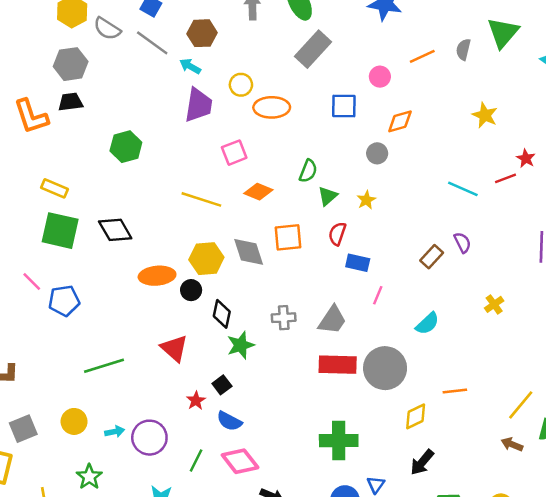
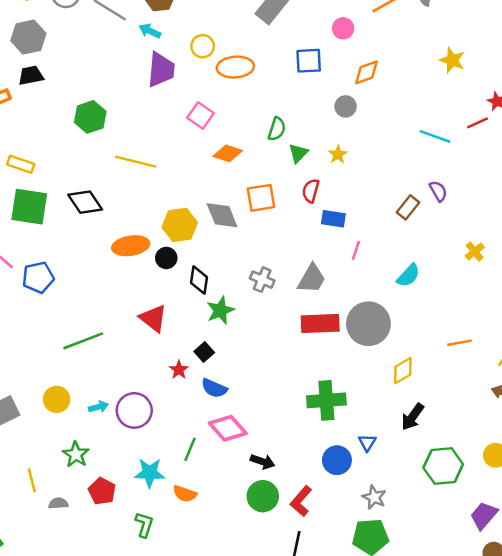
pink square: (234, 153) -> (200, 115), turned -30
yellow line: (201, 199) -> (136, 162), moved
gray cross: (284, 318) -> (262, 280), turned 30
orange line: (455, 391) -> (459, 343), moved
green line: (196, 461) -> (190, 449), moved

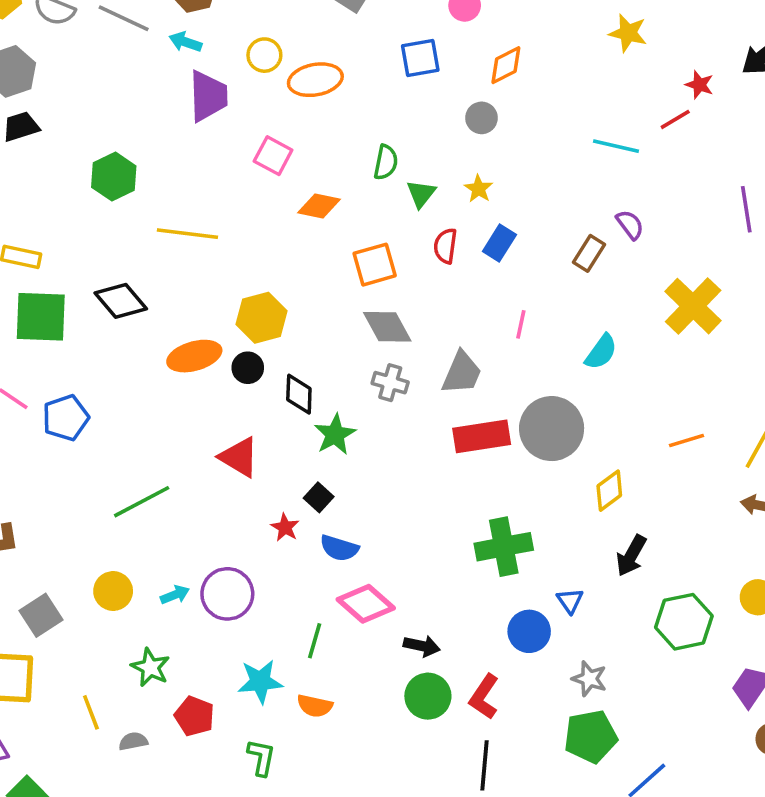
gray diamond: (222, 215) -> (387, 327), moved
blue rectangle: (333, 219) -> (499, 243), moved, turned -60
yellow cross: (475, 252) -> (693, 306), size x2.0

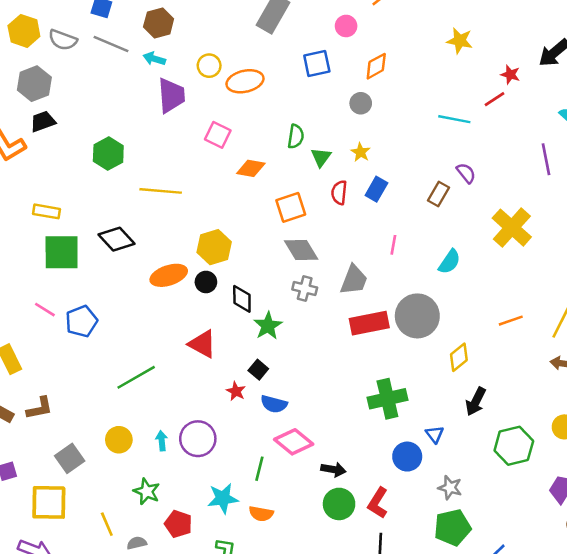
cyan arrow: (175, 595) -> (162, 441), turned -72

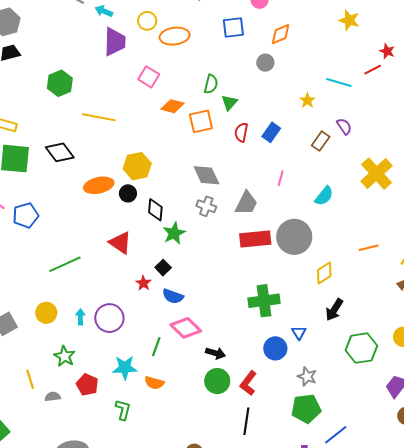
yellow star: (361, 152) -> (307, 100), moved
orange square: (291, 207) -> (201, 121), moved

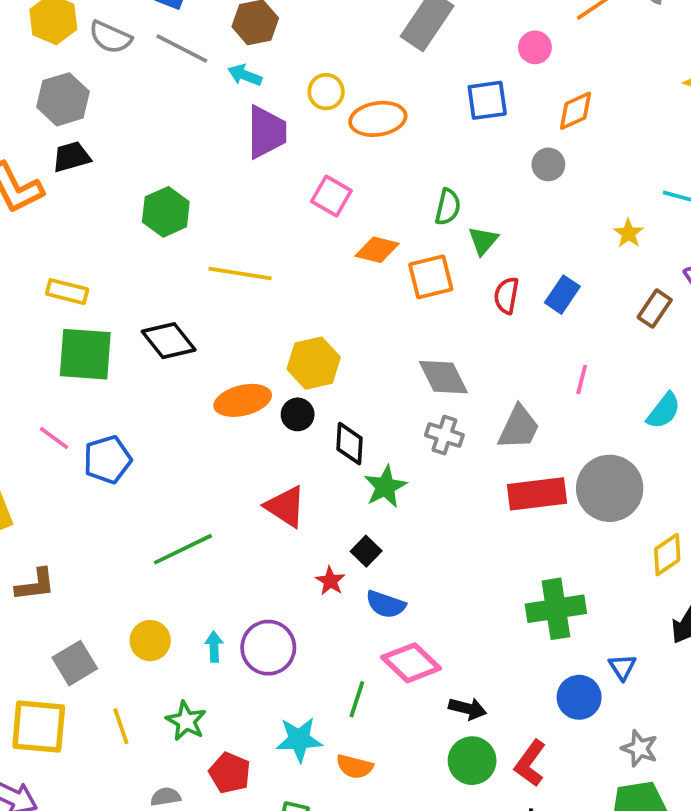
yellow line: (30, 379) -> (121, 726), moved

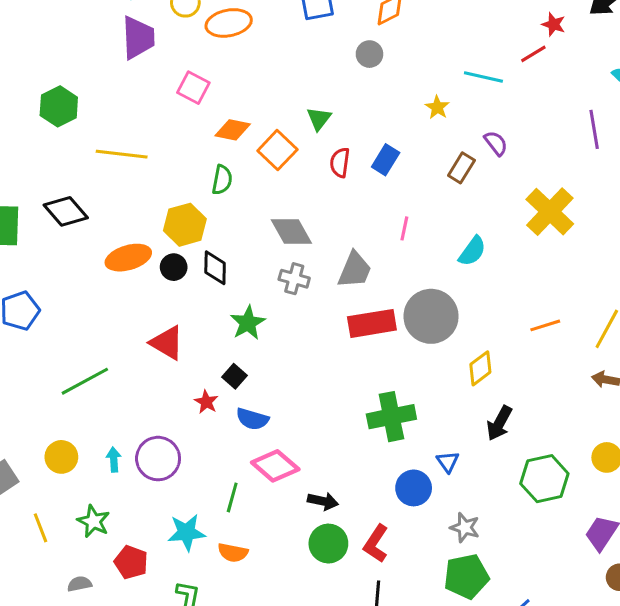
green semicircle: (448, 207) -> (222, 180), moved
orange square: (431, 277) -> (277, 150), turned -30
black diamond: (350, 444) -> (215, 268), moved

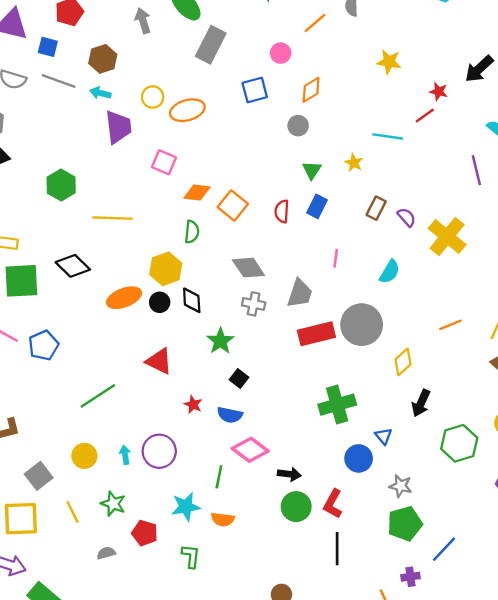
green triangle: (319, 119) -> (312, 170), moved
purple semicircle: (496, 143) -> (407, 217), moved
black square: (234, 376) -> (239, 378), moved

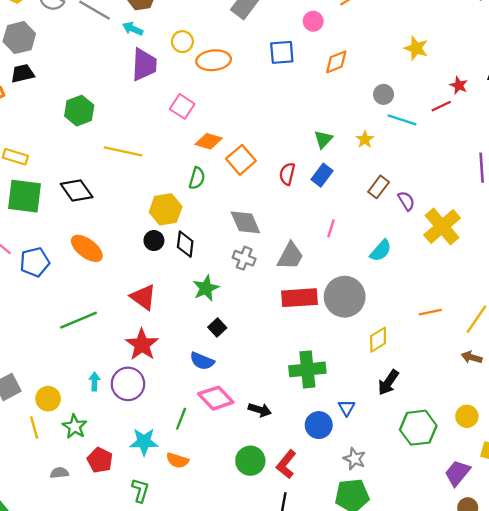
gray circle: (298, 126) -> (384, 94), moved
orange ellipse: (124, 298) -> (87, 248), moved, turned 48
red star: (193, 405) -> (142, 345), moved, size x1.8
yellow circle: (84, 456) -> (48, 399), moved
black arrow: (289, 474) -> (260, 410), moved

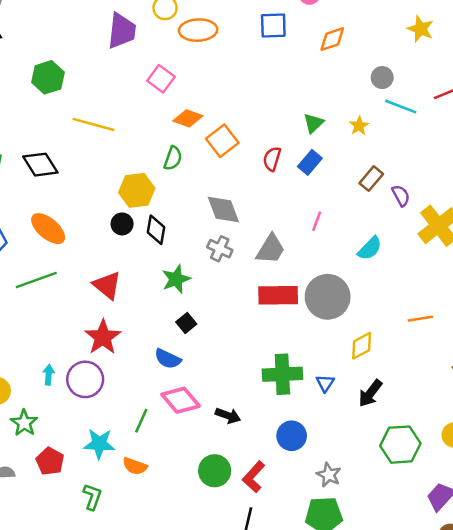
green line: (78, 320) -> (36, 280), moved
blue triangle: (347, 408) -> (325, 383), moved

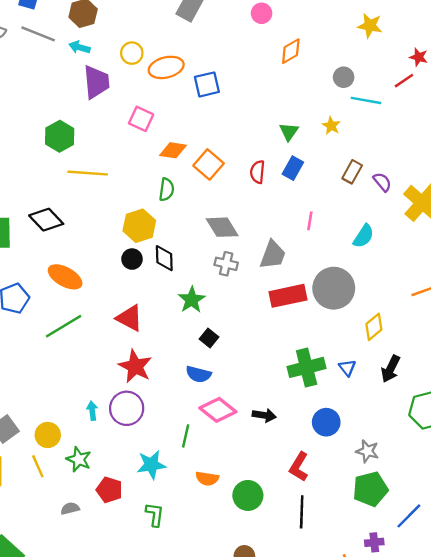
blue square: (273, 26) -> (207, 84), moved
green hexagon: (48, 77) -> (60, 136), moved
orange semicircle: (135, 466) -> (207, 478), moved
green circle: (215, 471) -> (248, 495), moved

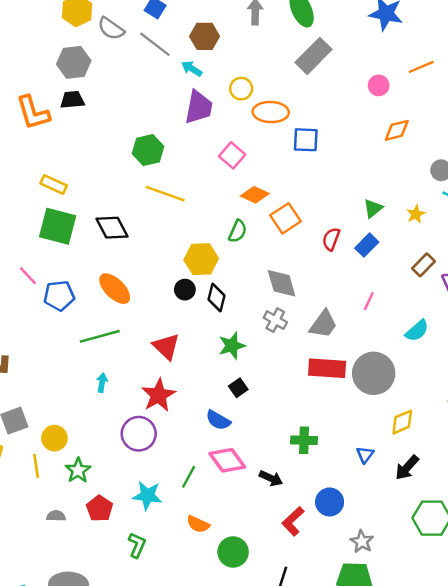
green cross: (307, 367) -> (304, 440), moved, size x0.7
cyan arrow: (92, 411) -> (102, 383), moved
red L-shape: (299, 467) -> (293, 521), moved

